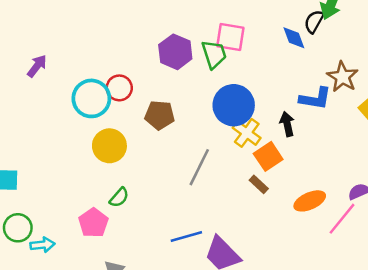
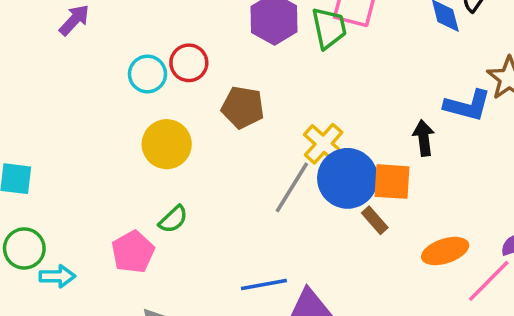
cyan circle: (91, 98) -> (147, 74), size x0.7
blue circle: (234, 105) -> (348, 178), moved
yellow cross: (247, 133) -> (324, 144), moved
orange square: (268, 156) -> (392, 182), turned 32

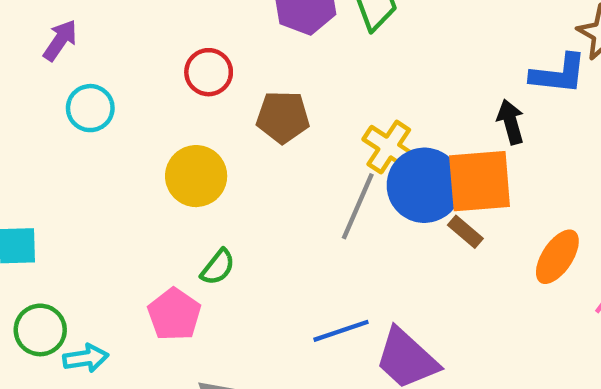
cyan circle: (147, 74) -> (90, 108), moved
orange square: (392, 182) -> (480, 181), size x1.4
orange ellipse: (445, 251) -> (557, 257), turned -30

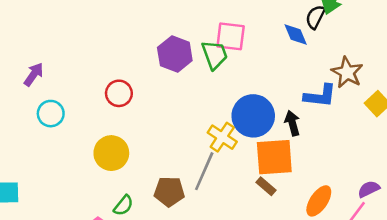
brown pentagon: (283, 117) -> (169, 192), moved
blue circle: (424, 185) -> (253, 116), moved

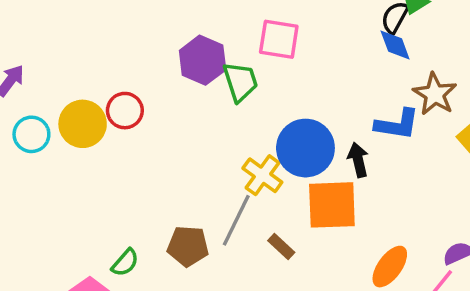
blue diamond: (296, 34) -> (395, 45), moved
green trapezoid: (215, 55) -> (240, 82), moved
yellow circle: (111, 153) -> (83, 124), moved
brown rectangle: (266, 186) -> (281, 246), moved

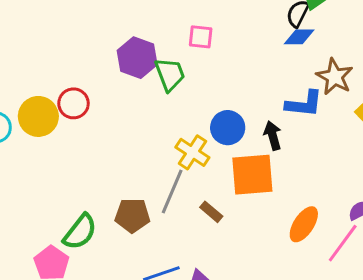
pink square: (279, 39) -> (201, 37), size x0.7
blue diamond: (395, 45) -> (299, 37), turned -68
blue circle: (305, 148) -> (228, 128), size x0.7
green semicircle: (125, 263) -> (80, 232), size x1.5

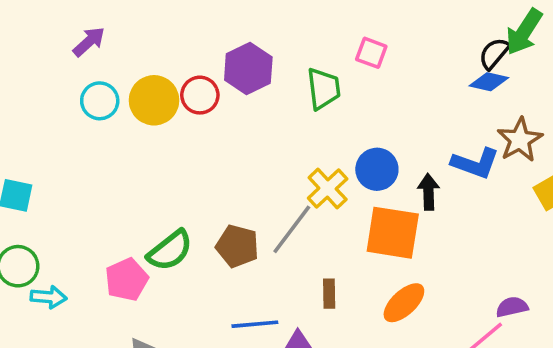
purple hexagon: (137, 58) -> (248, 68), moved
brown rectangle: (211, 212) -> (329, 294), moved, turned 35
orange ellipse: (304, 224) -> (404, 303), moved

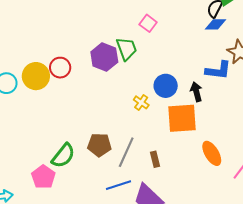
pink square: (371, 53) -> (148, 23), turned 30
purple hexagon: (248, 68) -> (104, 57), moved
yellow cross: (328, 188) -> (141, 102), size x0.7
gray line: (292, 229) -> (126, 152), moved
orange ellipse: (404, 303) -> (212, 153), moved, turned -65

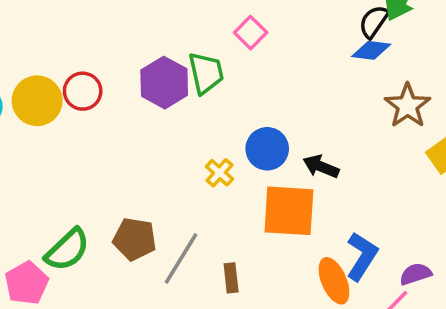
blue L-shape: (218, 70) -> (362, 256), moved, turned -72
black arrow: (196, 92) -> (321, 167), turned -60

